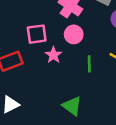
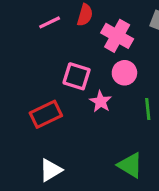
pink square: (37, 34) -> (77, 76), turned 30

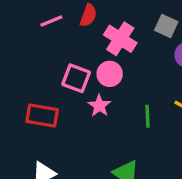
pink circle: (124, 73) -> (110, 74), moved
red rectangle: (46, 114) -> (42, 116), turned 32

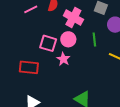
green line: (148, 116) -> (94, 40), moved

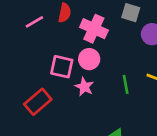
green line: (94, 40) -> (126, 84), moved
red rectangle: (29, 67) -> (38, 102), turned -42

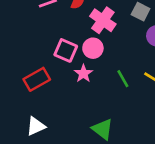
green line: (126, 84) -> (123, 79), turned -30

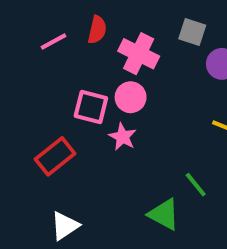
green line: (123, 79) -> (196, 185), moved

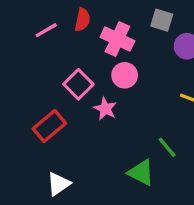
pink circle: (131, 97) -> (125, 75), moved
pink square: (91, 107) -> (78, 84), turned 32

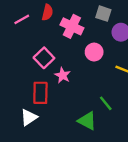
pink circle: (125, 75) -> (94, 52), moved
red rectangle: (49, 126) -> (40, 93), moved, turned -50
white triangle: (59, 184) -> (29, 117), moved

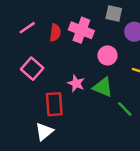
red semicircle: (47, 12) -> (55, 33), moved
pink square: (44, 58) -> (32, 69), moved
green triangle: (87, 121) -> (103, 87), moved

